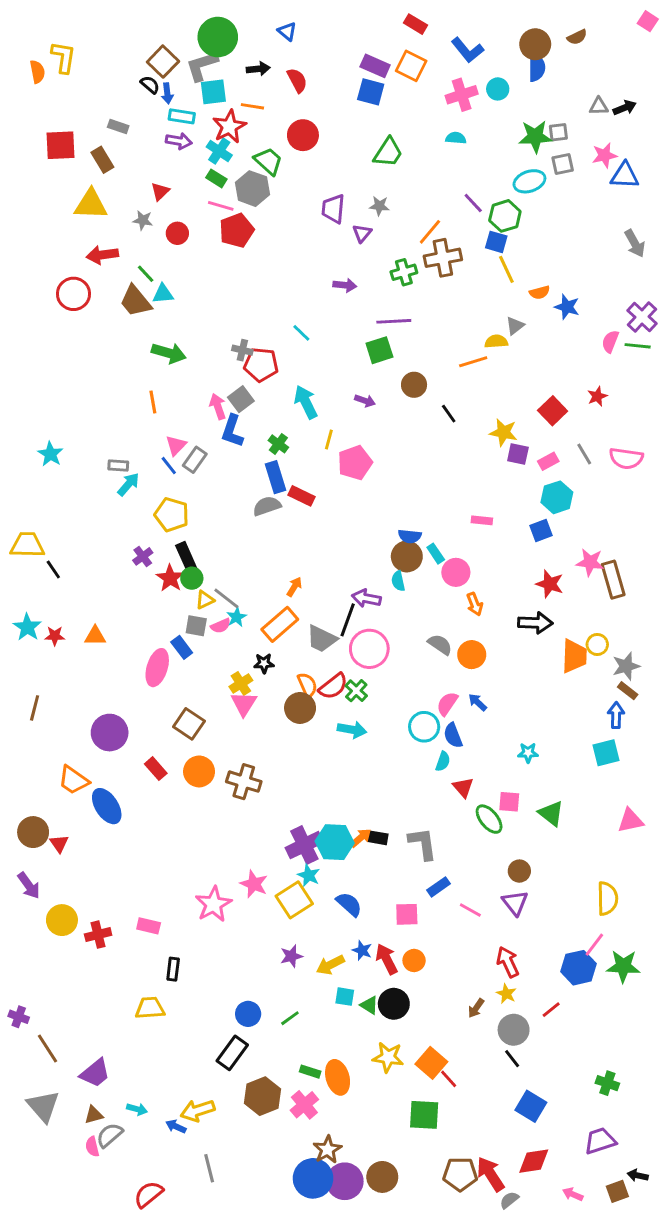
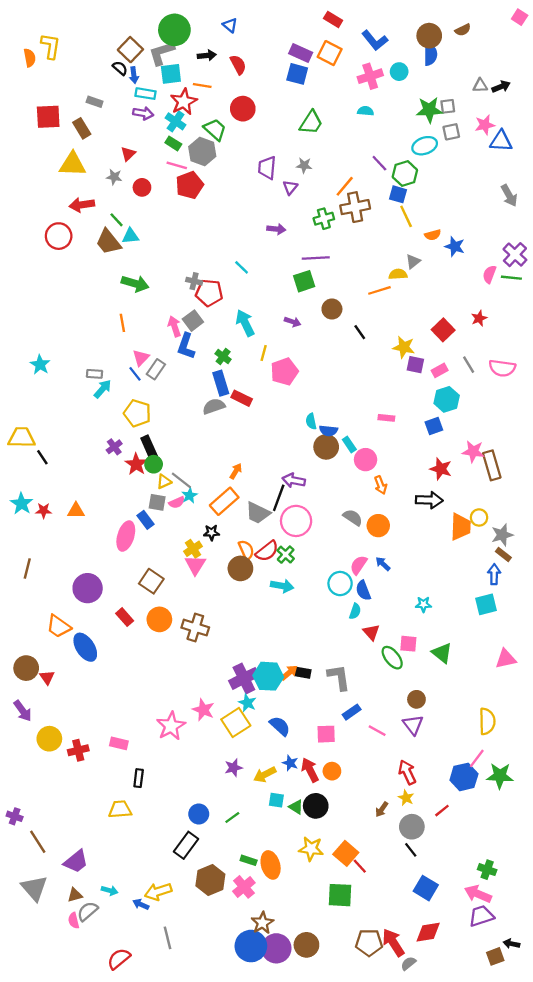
cyan semicircle: (398, 581) -> (311, 421), moved
pink arrow: (573, 1194) -> (478, 894), moved, size x1.6

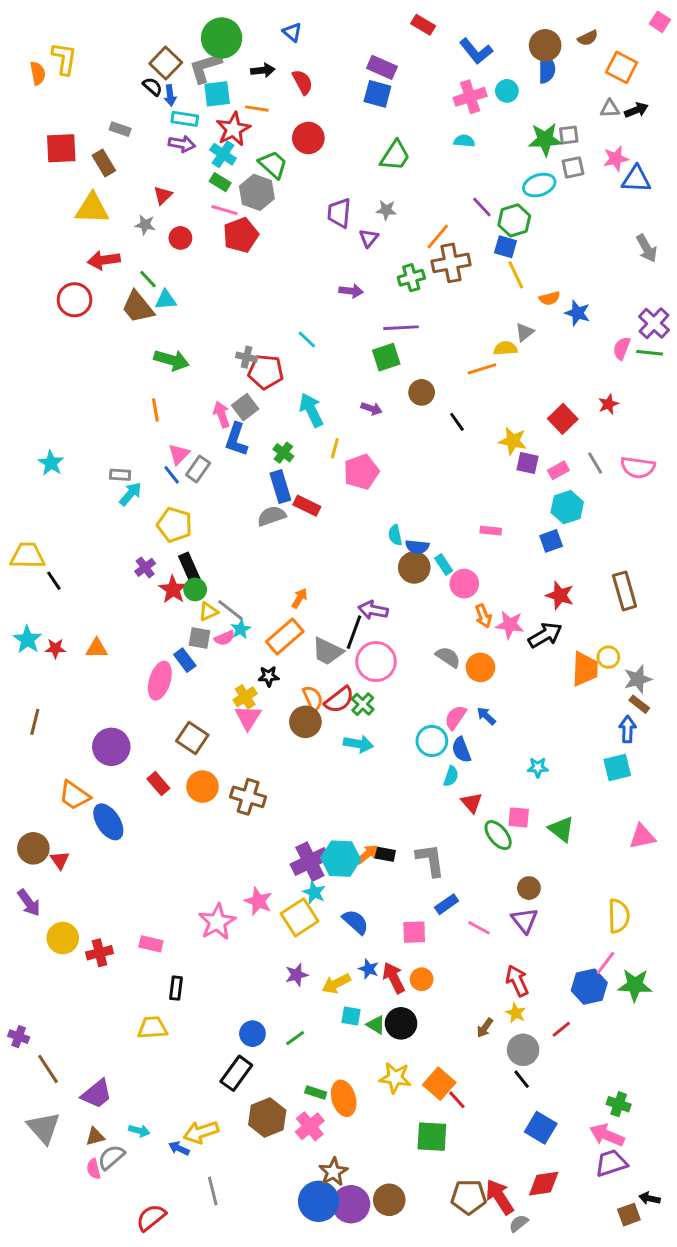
orange square: (330, 53) -> (622, 67), moved
pink star: (473, 451) -> (510, 625), moved
black arrow: (429, 500) -> (545, 635), turned -32

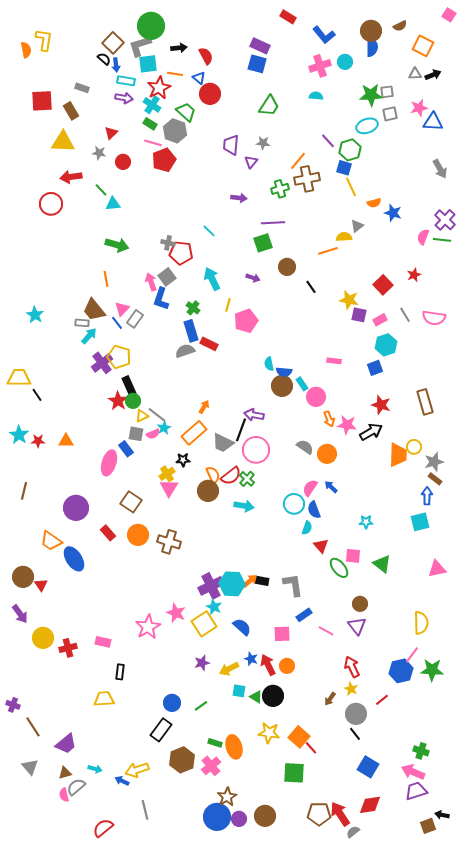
blue triangle: (292, 32) -> (199, 78), moved
brown trapezoid: (138, 307) -> (94, 310), moved
purple cross: (145, 567) -> (102, 363), moved, size x1.5
gray triangle: (44, 1128) -> (30, 767), size x0.7
purple circle: (351, 1204) -> (239, 819), size x0.6

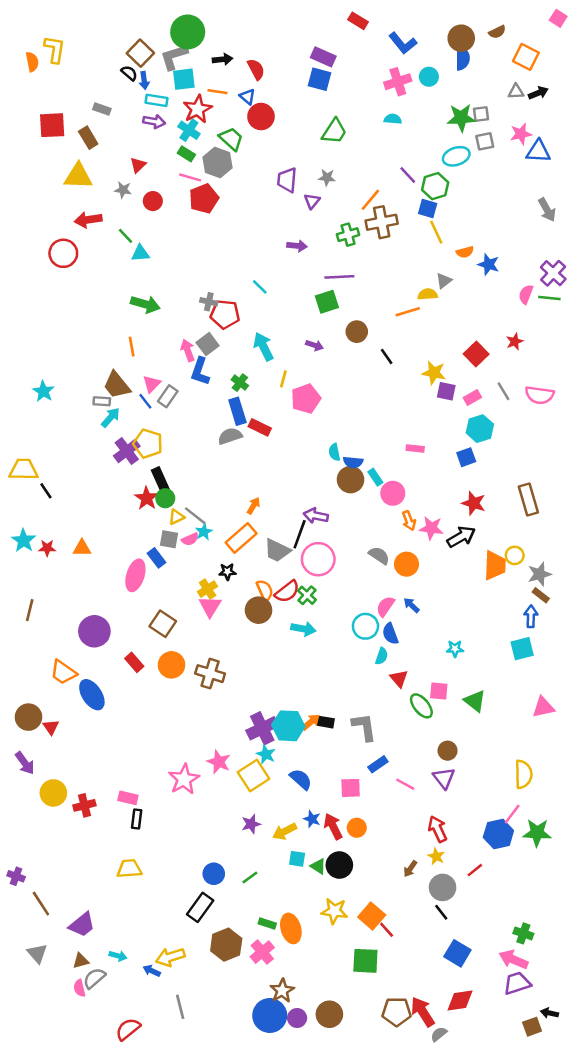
black rectangle: (120, 672) -> (137, 819), moved

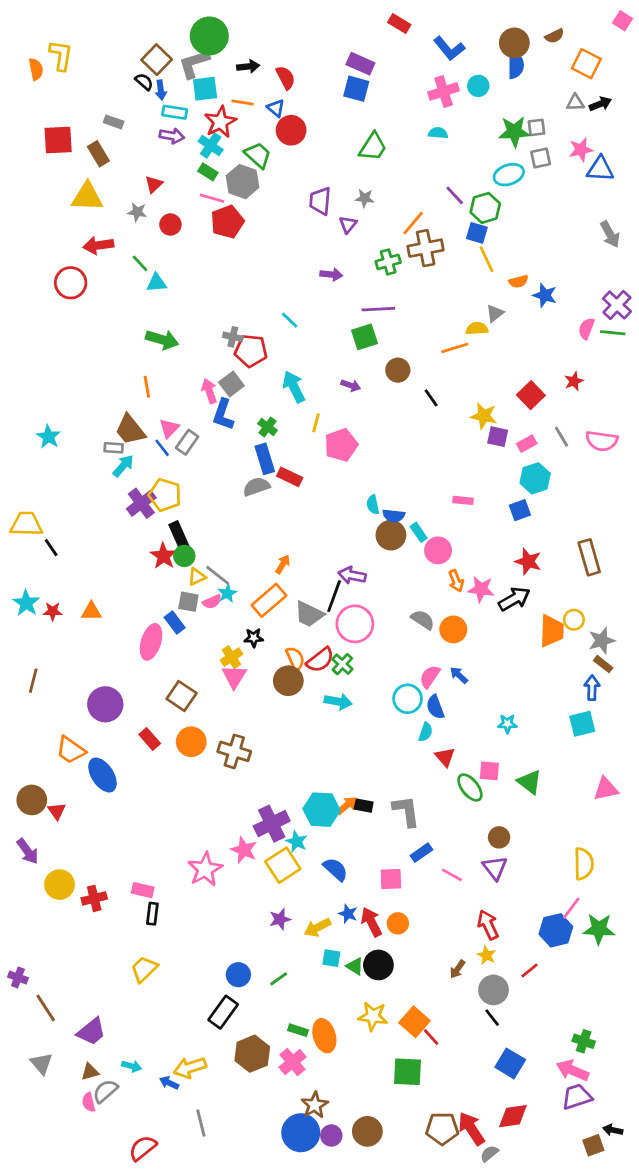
purple cross: (262, 728) -> (272, 824), moved
yellow trapezoid: (129, 869) -> (144, 969), turned -40

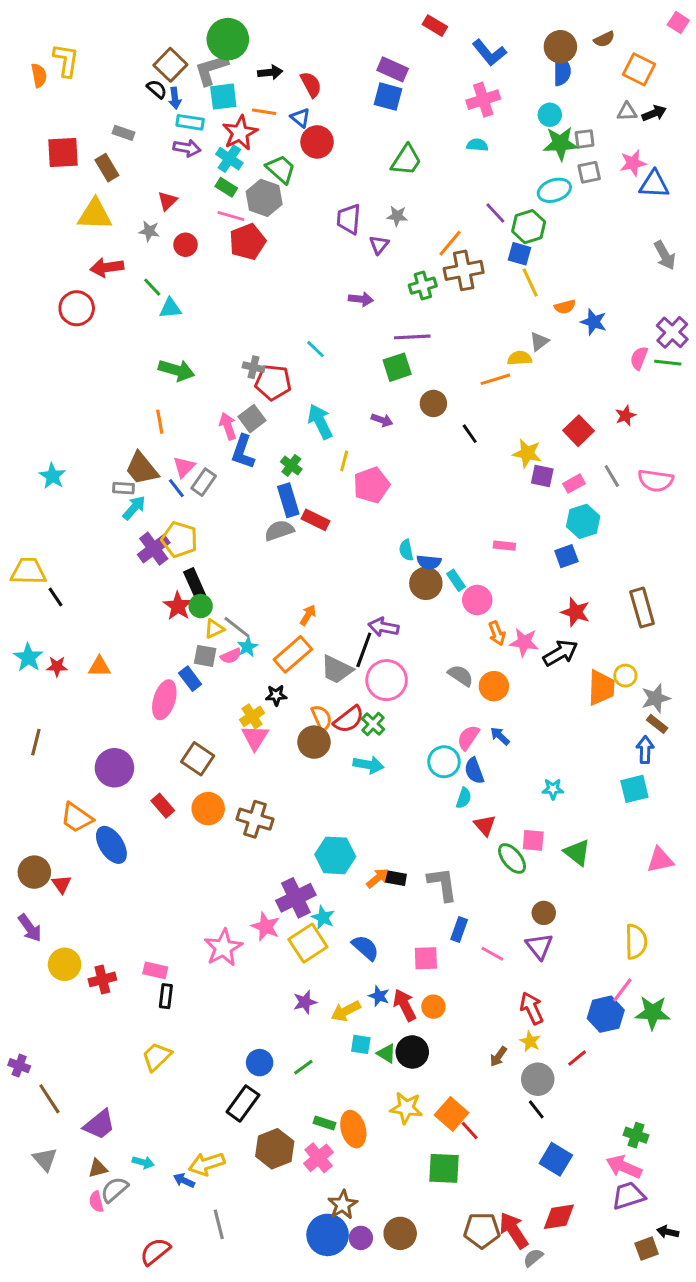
cyan circle: (478, 86) -> (550, 115), moved
cyan hexagon: (322, 810) -> (335, 855), moved
blue rectangle: (421, 853) -> (459, 930), turned -35

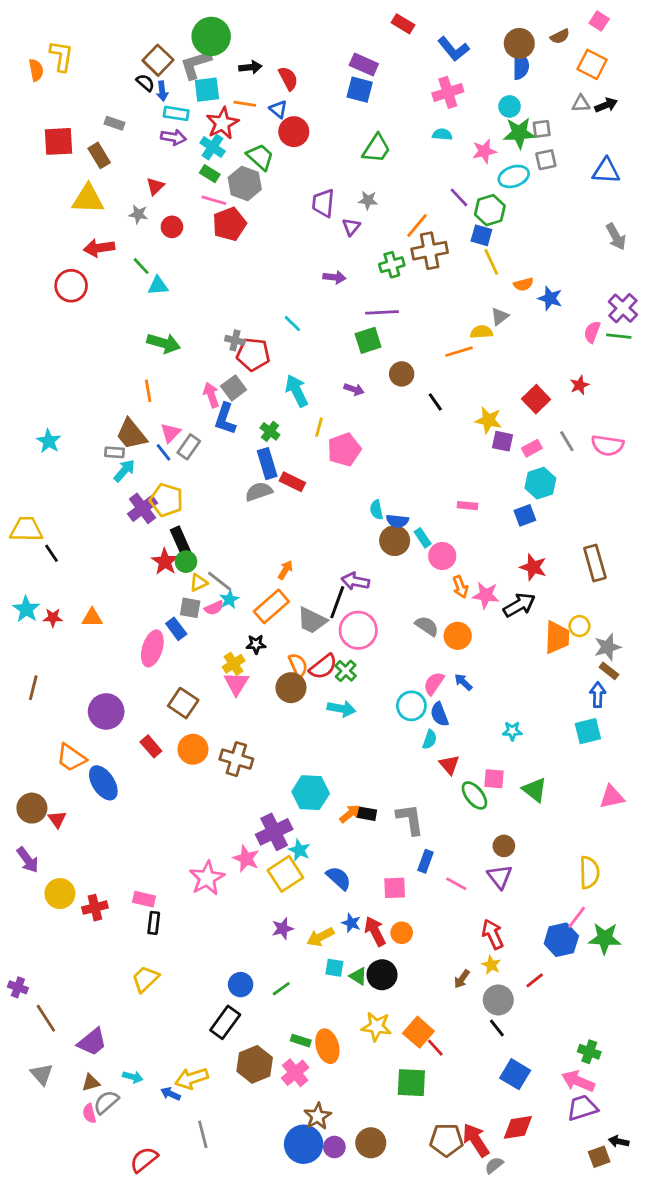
pink square: (678, 23) -> (599, 21), moved
pink star: (633, 163) -> (484, 151), moved

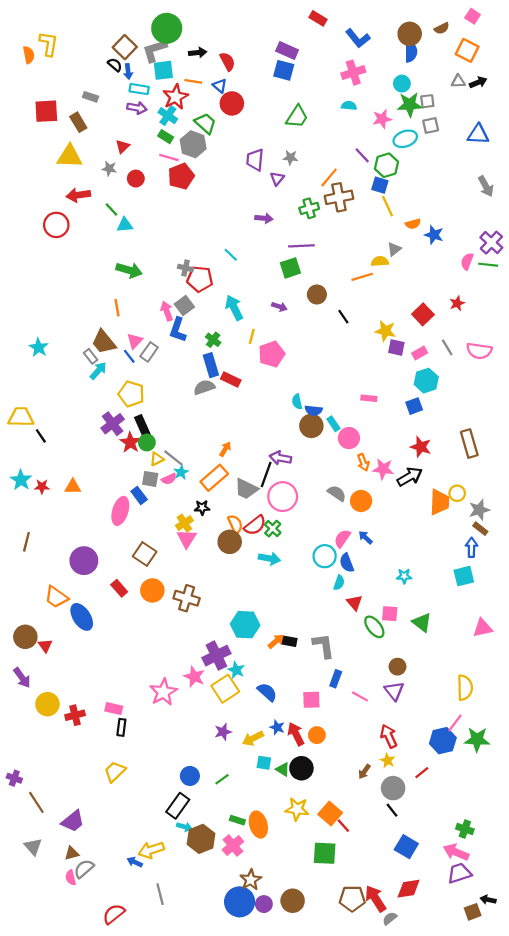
gray rectangle: (115, 452) -> (91, 356), turned 48
purple cross: (143, 508) -> (113, 424), moved
cyan arrow: (133, 1077) -> (184, 827), moved

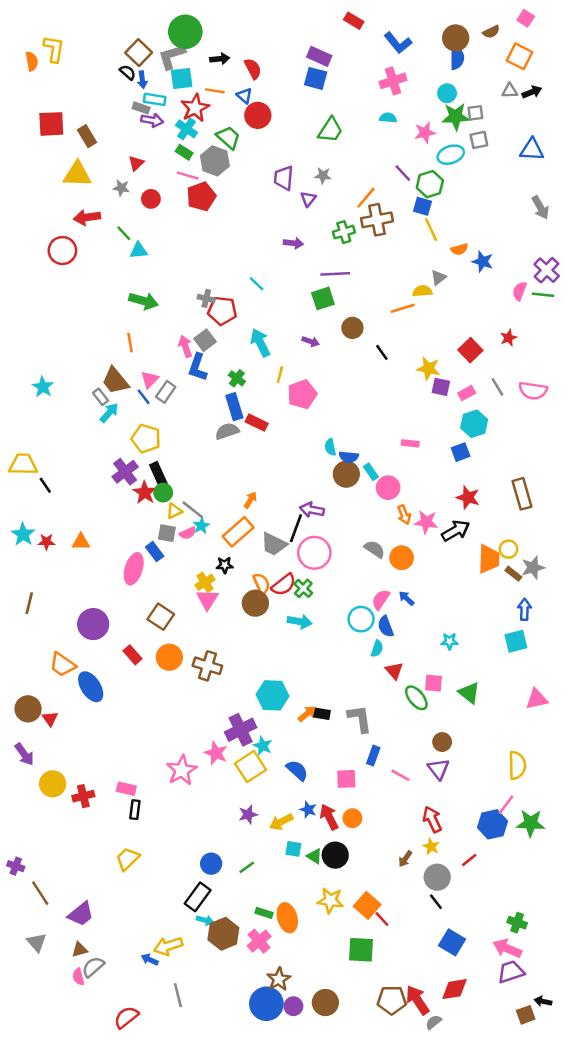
gray rectangle: (91, 97) -> (141, 108), moved
brown rectangle: (480, 529) -> (513, 574), moved

